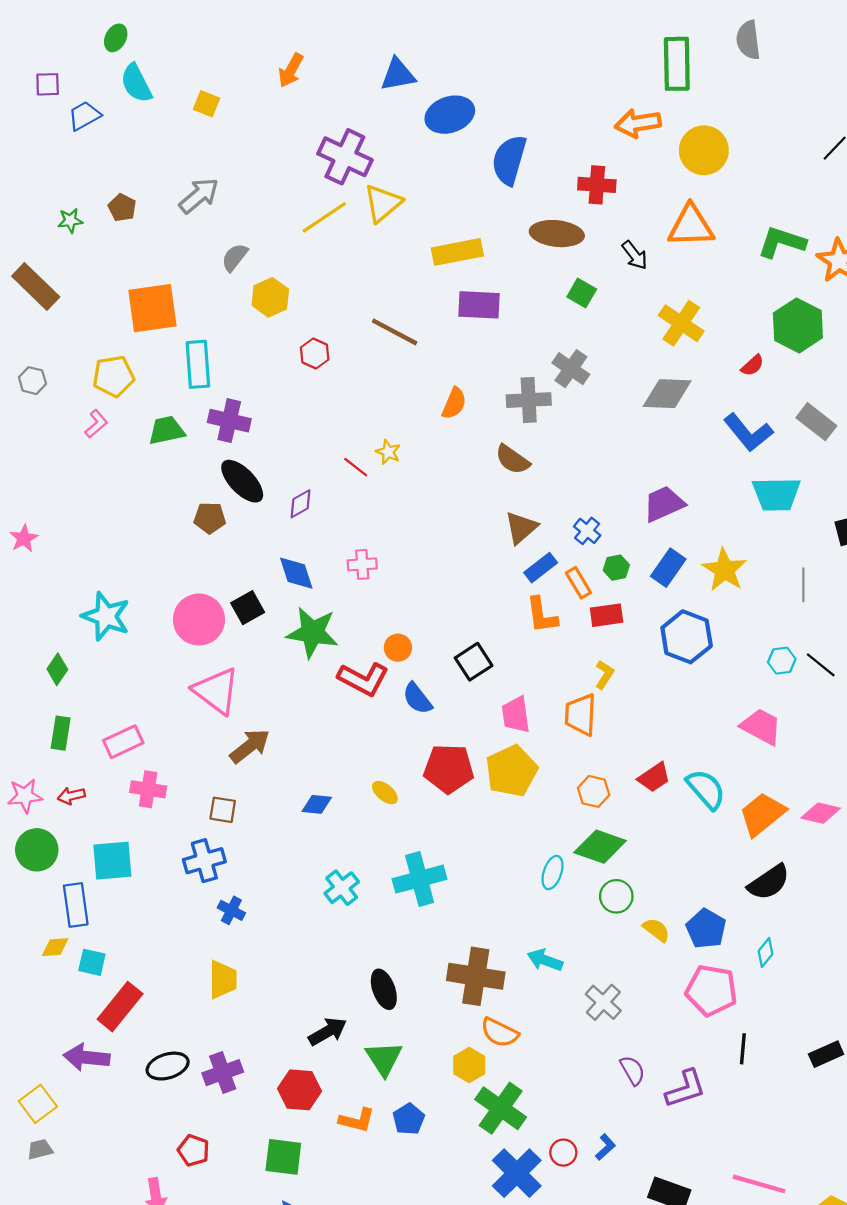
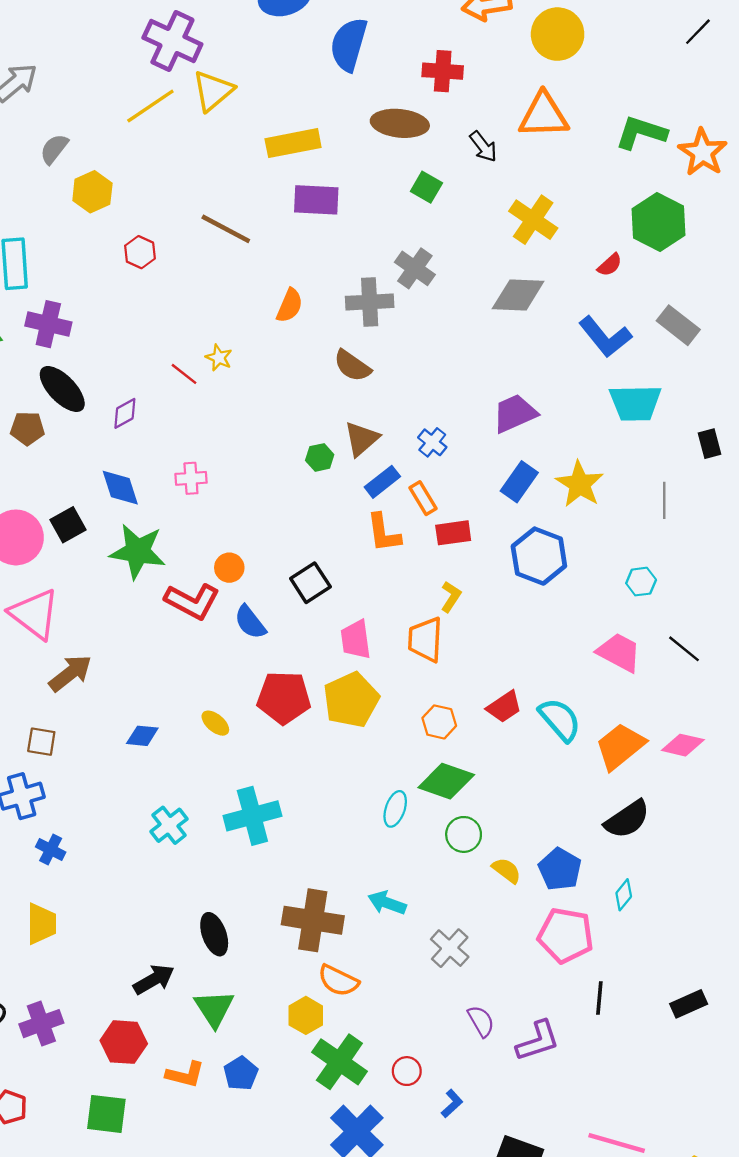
green hexagon: (616, 568) -> (320, 457), moved
black line: (821, 665) -> (684, 649), moved
red circle: (563, 1153) -> (407, 1071), moved

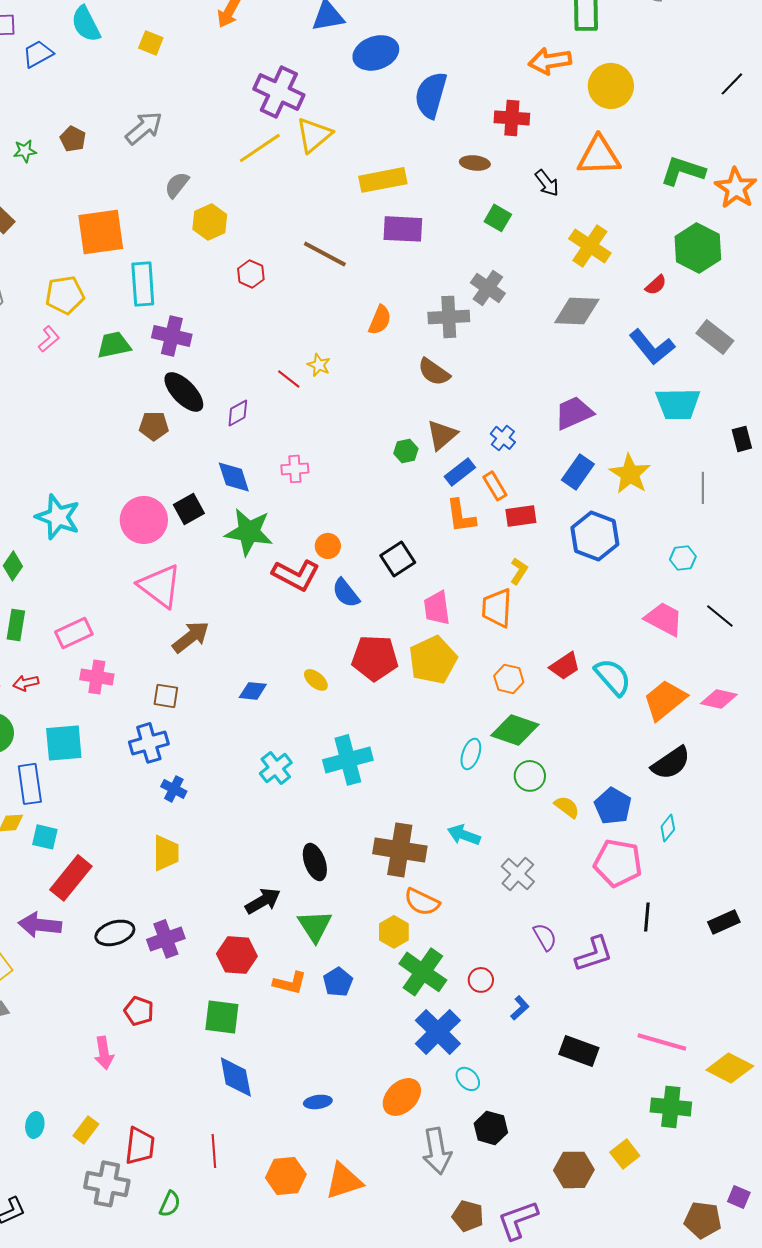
brown ellipse: (400, 123) -> (475, 163), size x0.6

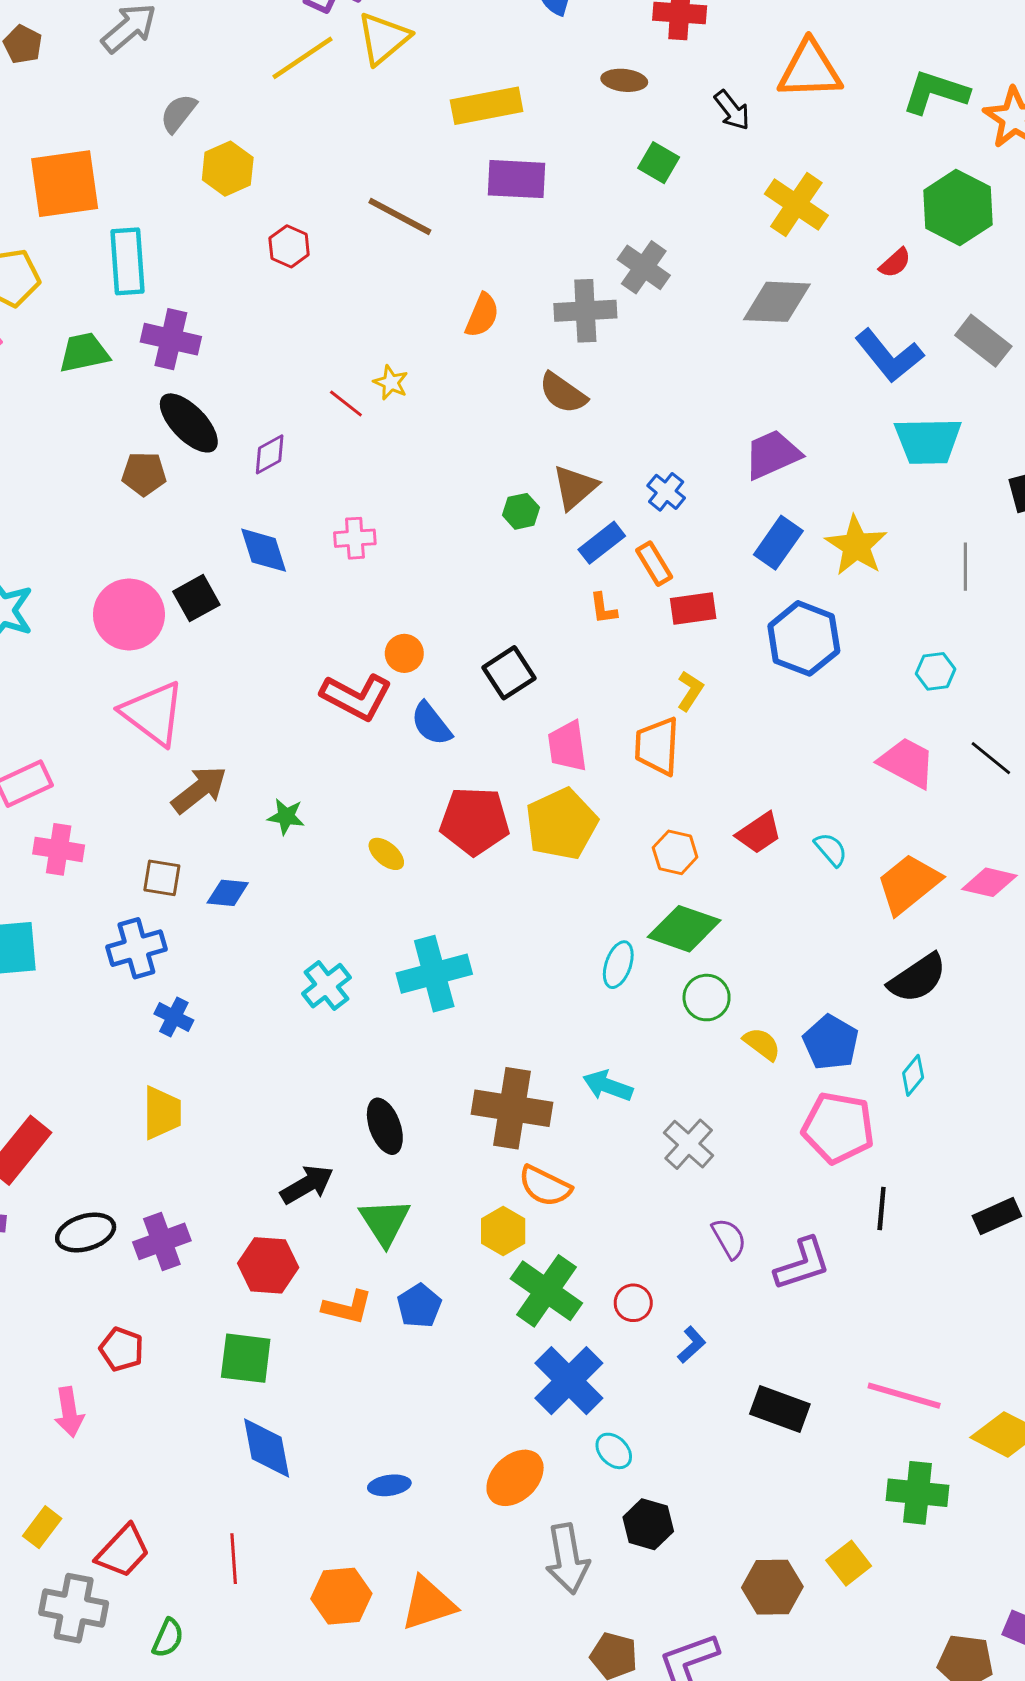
orange L-shape: (461, 516) -> (603, 609), size x0.6
green star: (249, 532) -> (286, 816), moved, size x0.5
cyan semicircle: (613, 677) -> (831, 849), size x0.6
blue diamond: (253, 691) -> (228, 893), moved
red trapezoid: (140, 1146) -> (123, 1551), turned 36

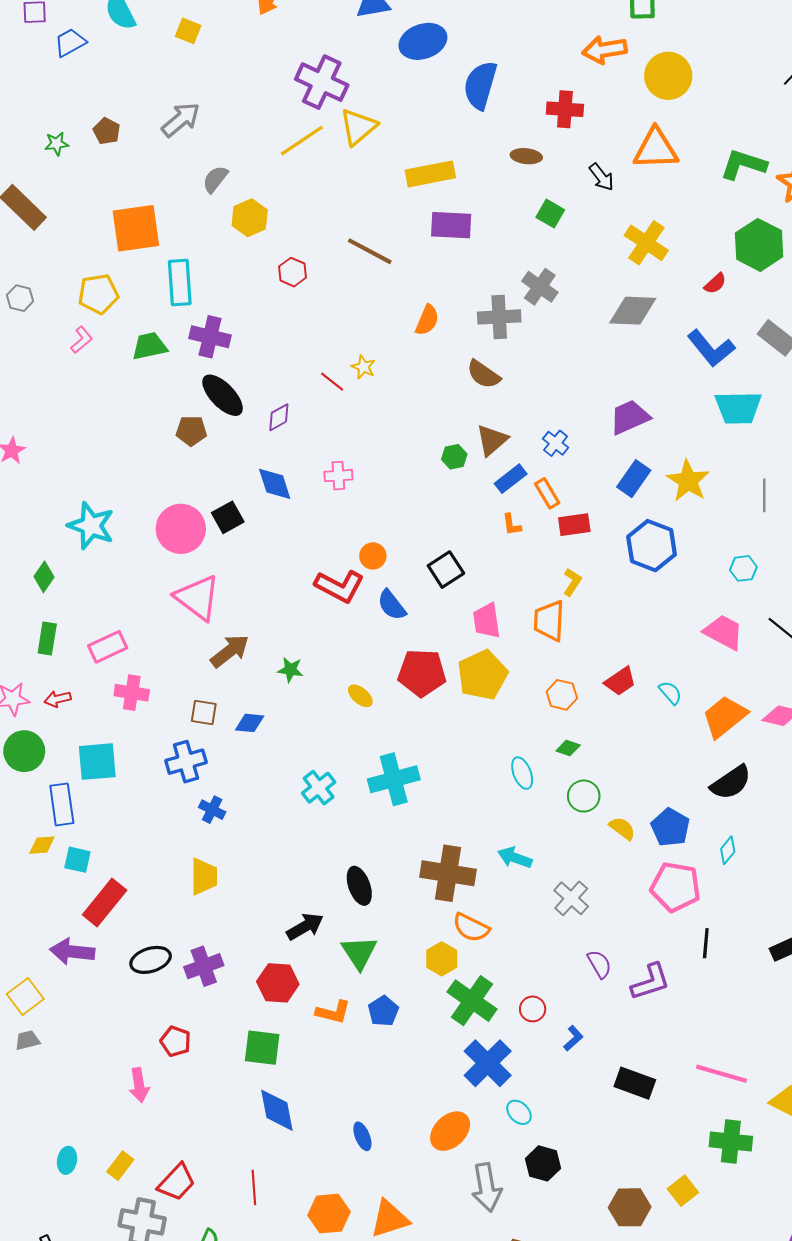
green diamond: (684, 929) -> (568, 748), size x0.5
cyan ellipse: (618, 965) -> (522, 773), turned -40
blue ellipse: (389, 1485) -> (362, 1136), turned 76

